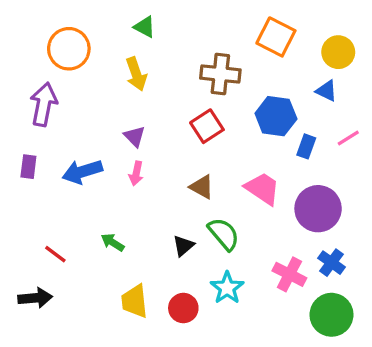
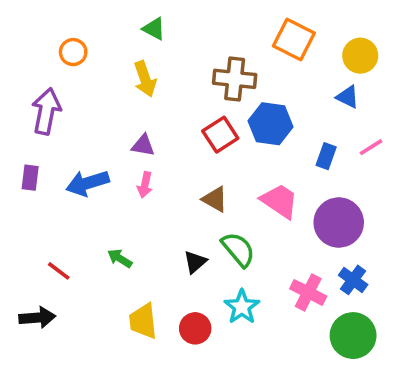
orange circle: (69, 49) -> (73, 52), size x0.6
blue hexagon: (276, 116) -> (271, 124), moved
purple triangle: (135, 136) -> (143, 145), turned -35

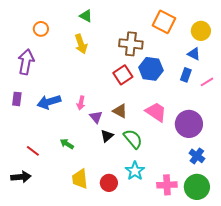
purple triangle: (143, 145) -> (96, 117), moved, turned 40
blue rectangle: (326, 156) -> (186, 75), moved
black triangle: (195, 262) -> (107, 136), moved
pink cross: (308, 292) -> (167, 185), moved, turned -30

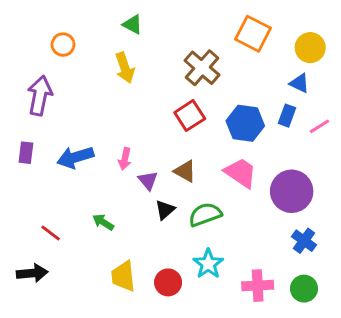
brown cross: (131, 44) -> (202, 68), turned 35
blue hexagon: (151, 69) -> (245, 123), moved
green semicircle: (133, 139) -> (205, 214), turned -70
green circle: (197, 187) -> (304, 289), size x0.7

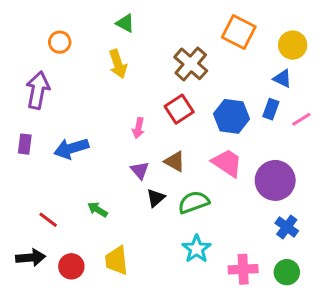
pink arrow: (125, 159) -> (138, 128), moved
red circle: (168, 282) -> (71, 266), moved

